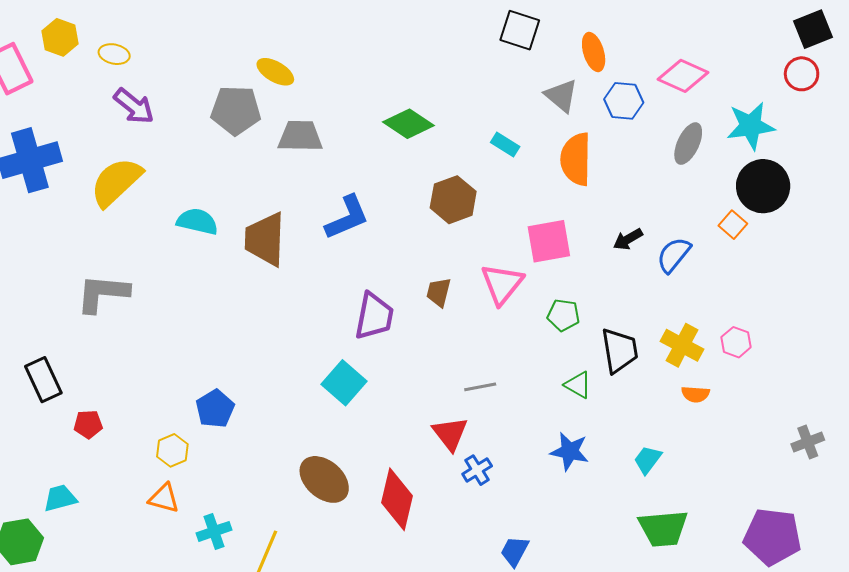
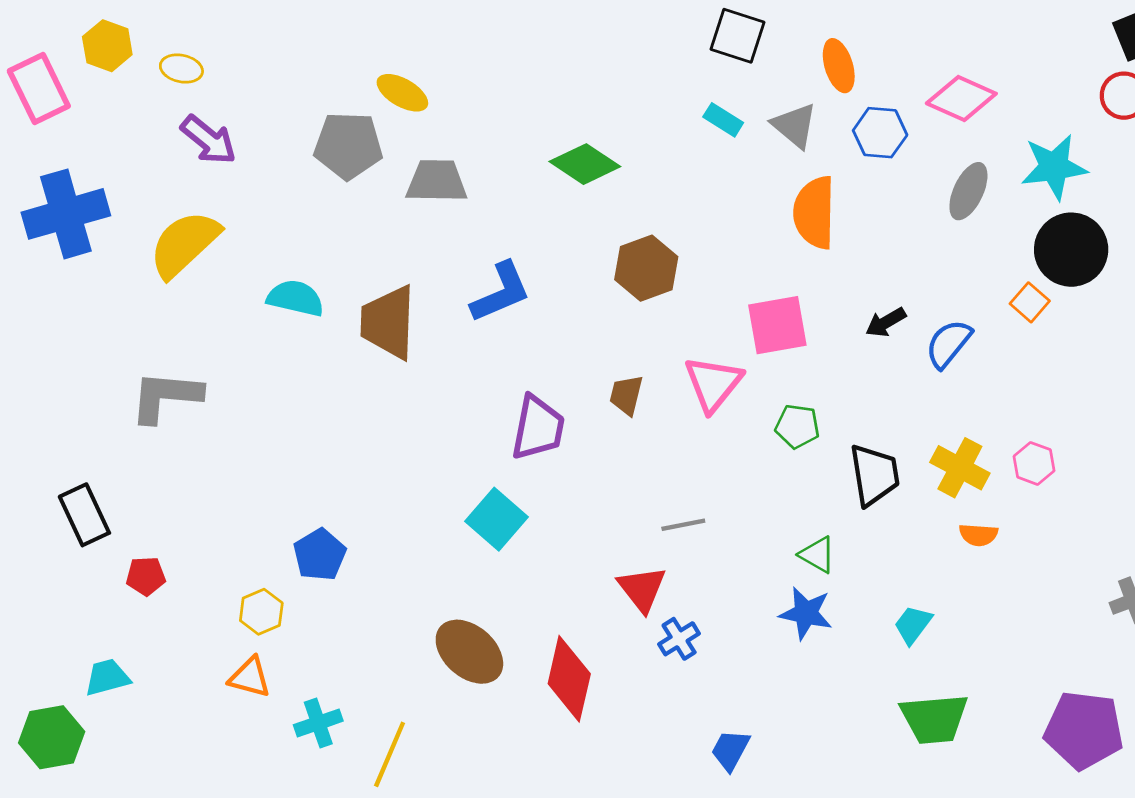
cyan rectangle: (505, 145) -> (723, 120), moved
green triangle: (578, 385) -> (817, 555), moved

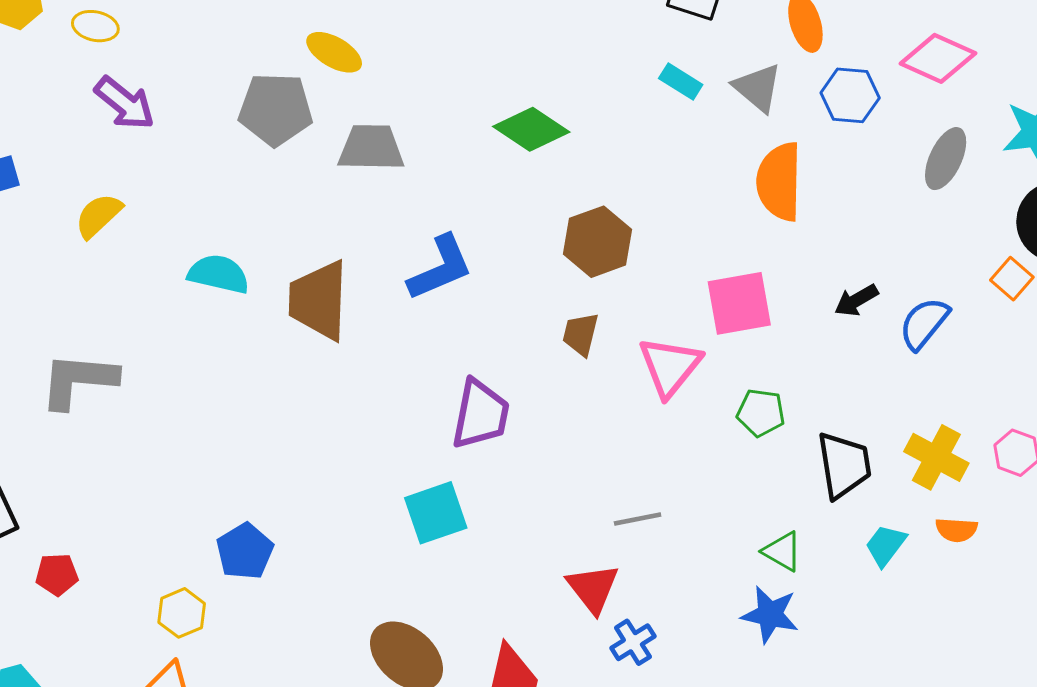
yellow semicircle: (184, 244) -> (98, 216), size x0.6
brown trapezoid: (626, 395) -> (581, 334), moved
cyan square: (497, 519) -> (436, 513), turned 30
cyan trapezoid: (913, 625) -> (886, 545), moved

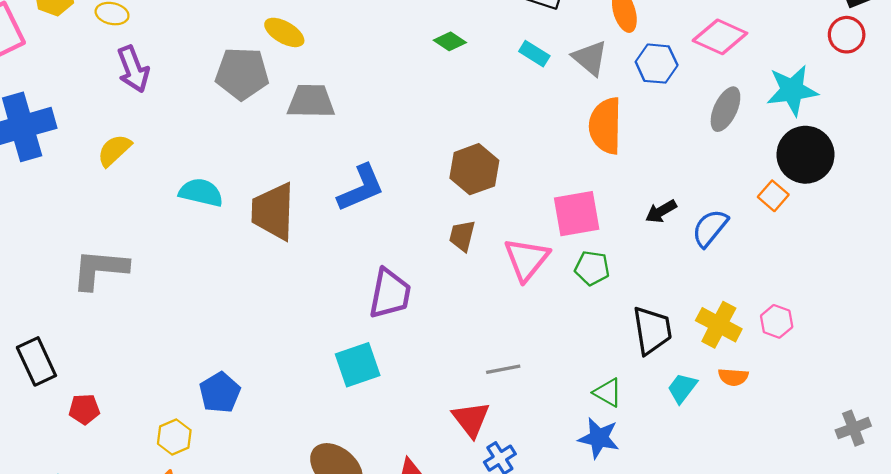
purple arrow: (125, 103) -> (133, 69), turned 30
green diamond: (531, 129) -> (450, 41), moved, size x0.6
green pentagon: (761, 413) -> (592, 268), moved

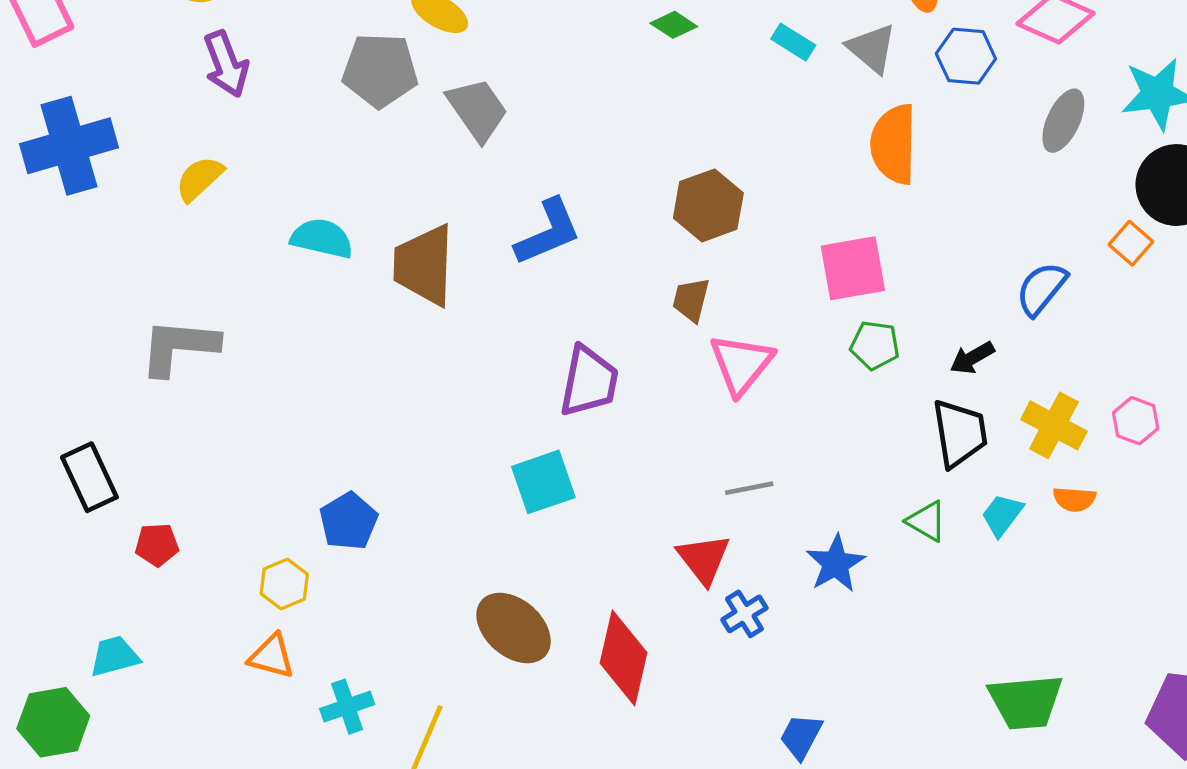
gray trapezoid: (311, 101) -> (477, 110), turned 54
black arrow: (661, 211) -> (972, 358), moved
pink triangle: (527, 259) -> (741, 364), moved
green triangle: (608, 393) -> (927, 521), moved
blue star: (599, 438) -> (836, 564), moved, turned 30

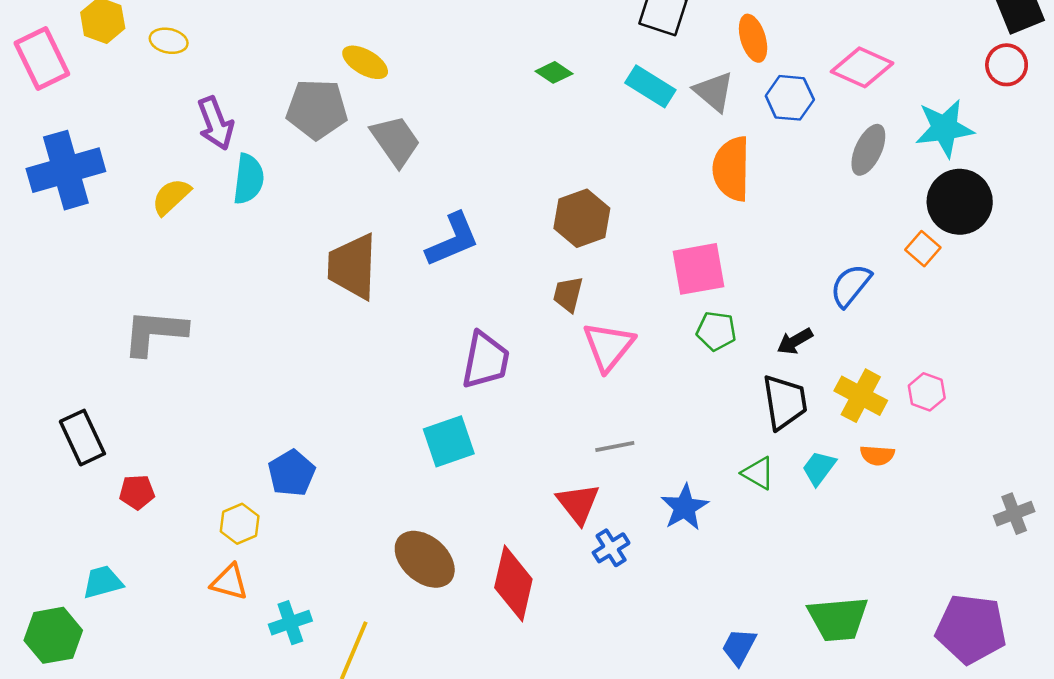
cyan rectangle: (793, 42) -> (650, 86), size x1.4
purple arrow: (226, 64) -> (216, 123), moved
cyan semicircle: (322, 238) -> (248, 179), moved, turned 84
blue trapezoid: (801, 736) -> (739, 647), moved

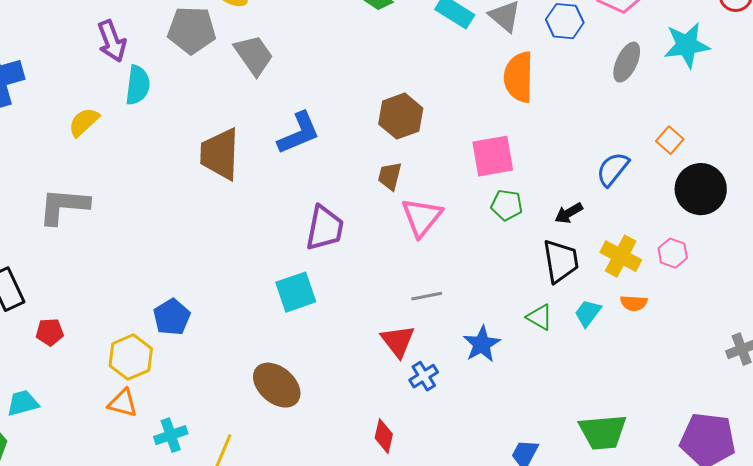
yellow semicircle: (171, 197) -> (84, 122), moved
black circle: (960, 202) -> (701, 189), moved
yellow hexagon: (240, 524) -> (131, 357), size x1.4
red diamond: (513, 583) -> (384, 436), moved, size x0.6

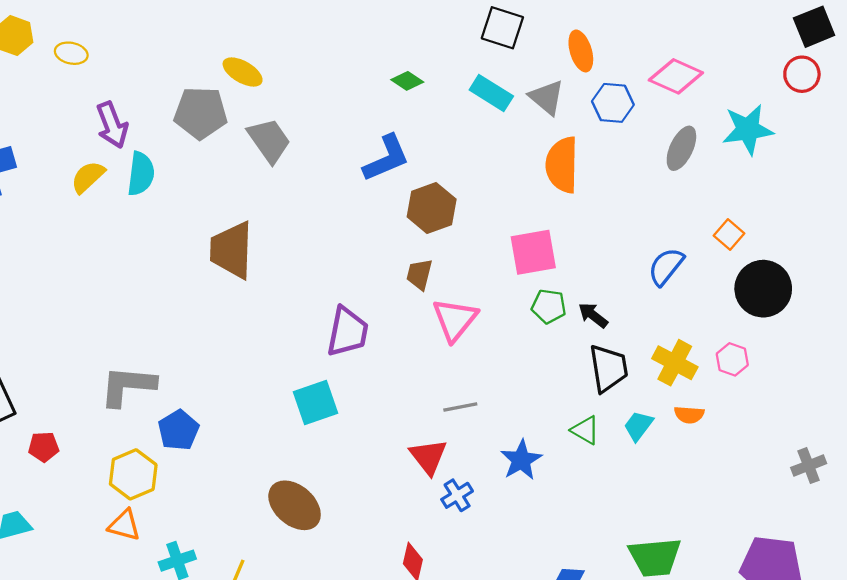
yellow semicircle: (84, 122) -> (88, 177), moved
blue L-shape: (299, 133) -> (386, 158), moved
gray L-shape: (64, 206) -> (128, 386), moved
black arrow: (569, 213) -> (593, 315), moved, turned 68

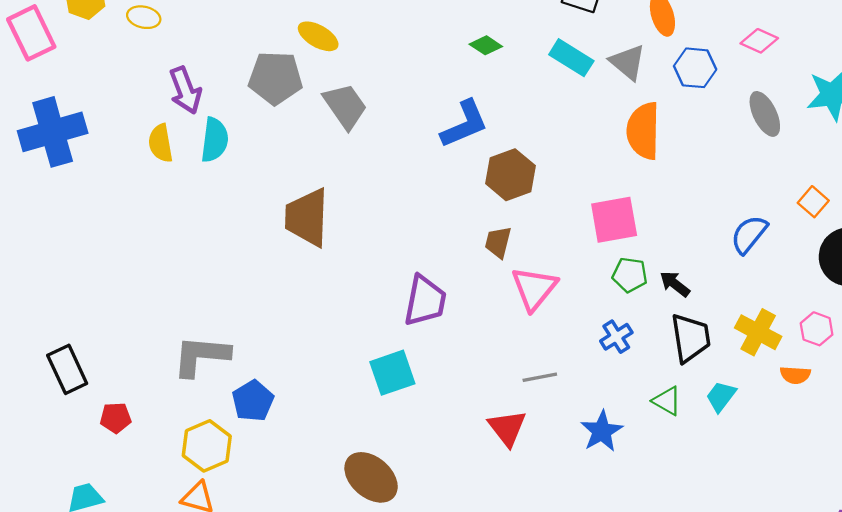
pink diamond: (676, 76) -> (759, 41), size x0.7
gray ellipse: (681, 148) -> (765, 114), turned -51
yellow semicircle: (88, 177) -> (161, 143), turned -57
orange semicircle: (689, 415) -> (795, 375), moved
blue cross: (457, 495) -> (616, 337), moved

